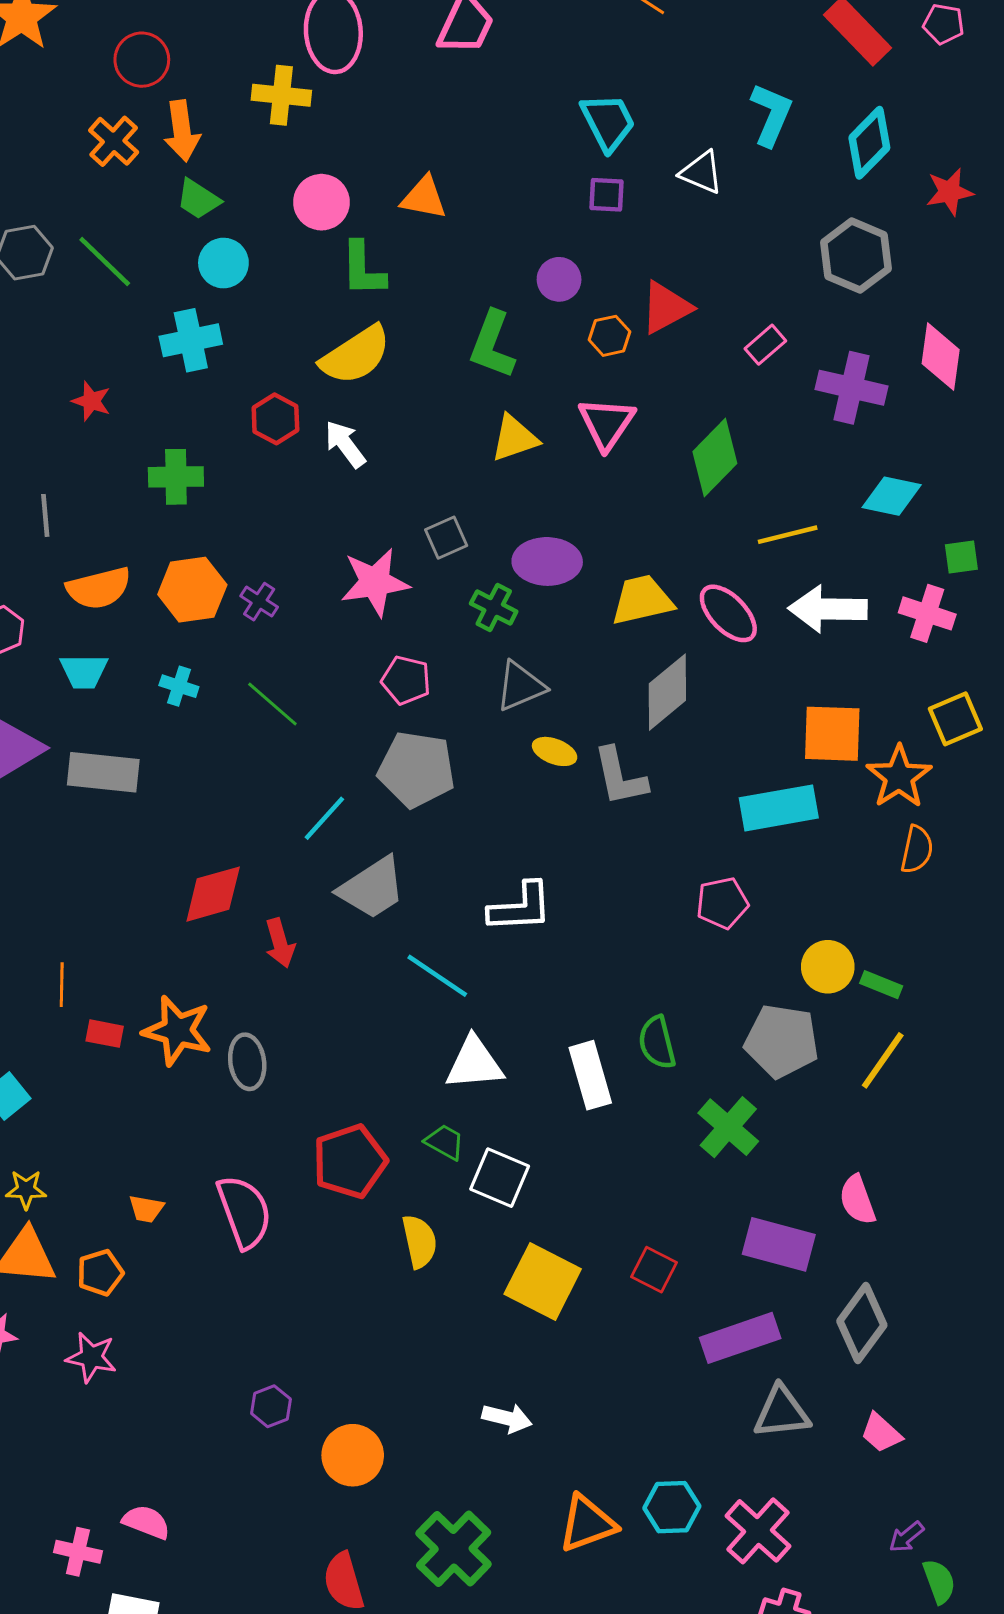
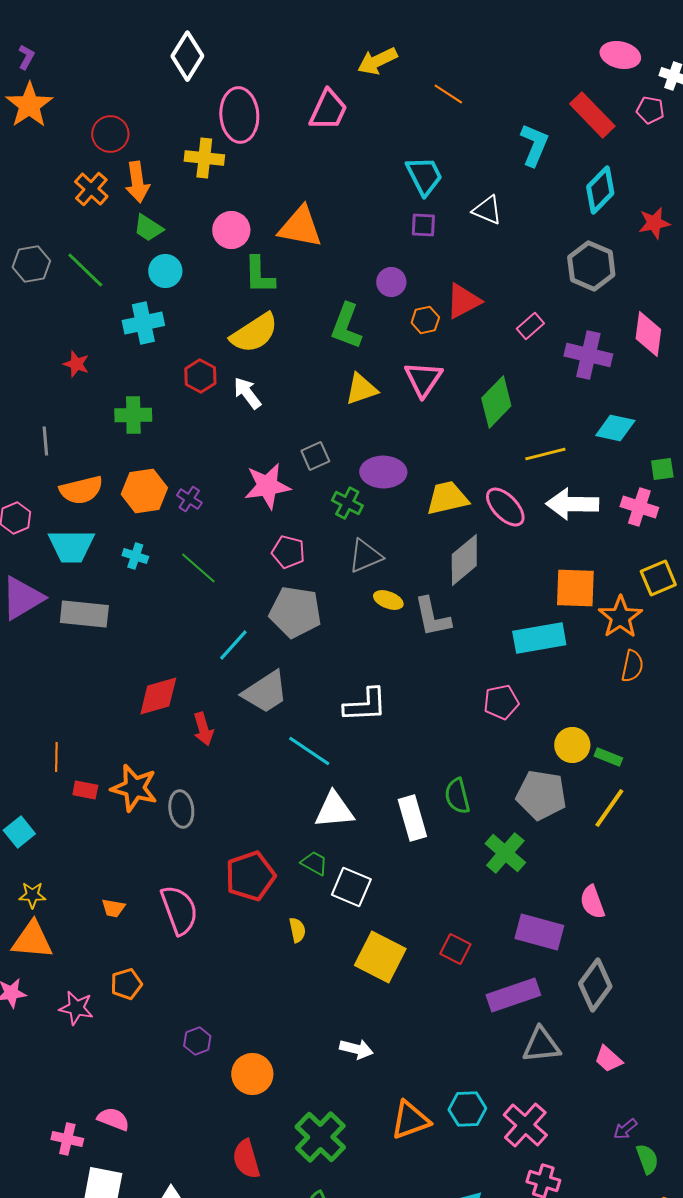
cyan L-shape: (771, 115) -> (534, 145), moved
orange triangle: (424, 198) -> (300, 227), size x1.4
cyan trapezoid: (84, 671) -> (71, 546), size x1.4
yellow semicircle: (419, 1241) -> (297, 930), size x0.7
orange pentagon: (100, 1273) -> (126, 984), moved

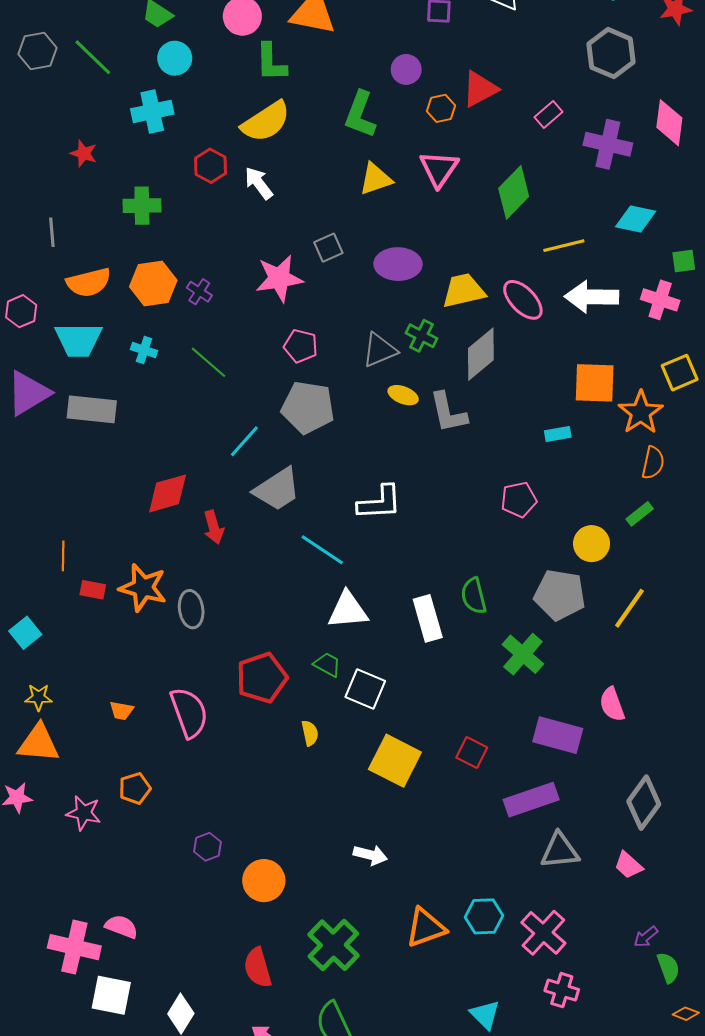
green cross: (347, 503) -> (422, 336), moved
cyan rectangle: (539, 638) -> (558, 434), size x0.5
green rectangle: (608, 757) -> (640, 514), moved, turned -60
gray diamond: (595, 985) -> (644, 803), moved
pink cross: (67, 1139) -> (74, 947), size x1.6

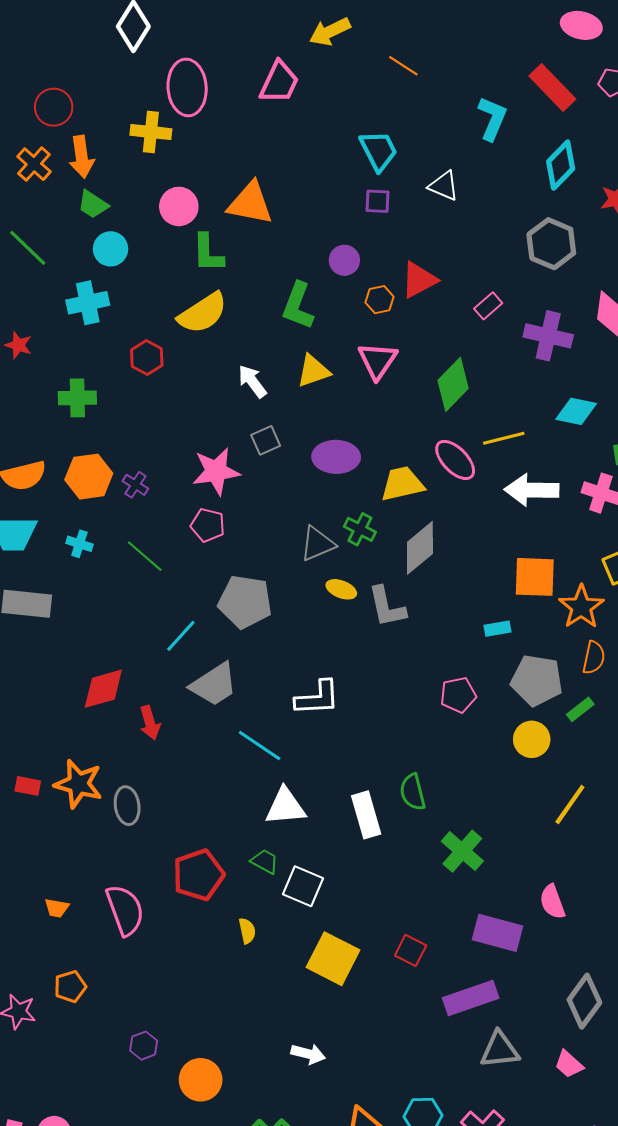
white arrow: (259, 183) -> (252, 381), moved
pink ellipse: (523, 300) -> (455, 460), moved
pink pentagon: (301, 346) -> (208, 525), moved
gray pentagon: (560, 595) -> (537, 680), moved

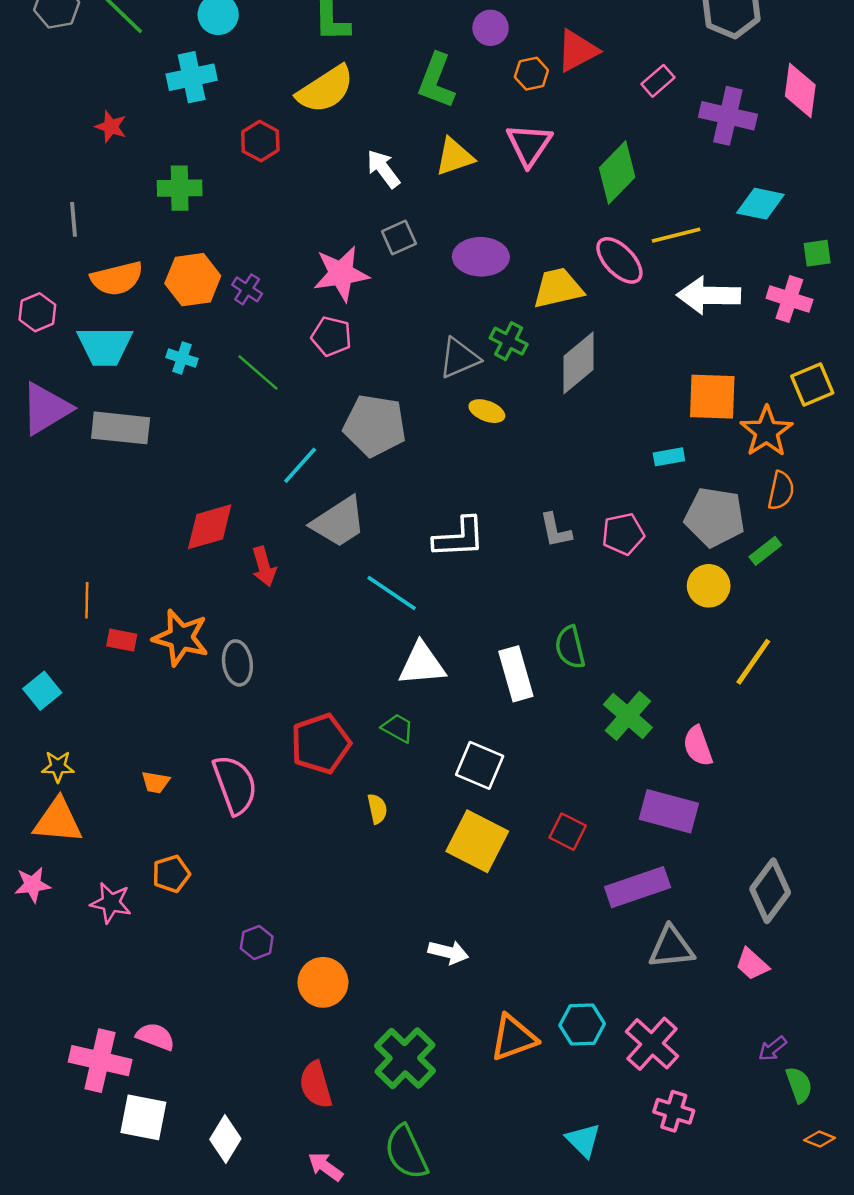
gray L-shape: (387, 607) -> (556, 530), moved, size x0.7
white square: (303, 886) -> (480, 765), moved
pink semicircle: (552, 902) -> (698, 746), moved

